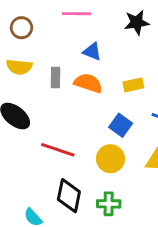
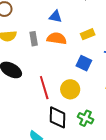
red line: (58, 150) -> (44, 88), turned 65
yellow circle: (110, 159) -> (70, 89), moved
green cross: (109, 204) -> (86, 118), turned 35

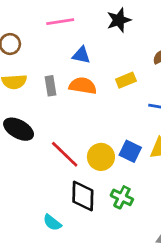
blue square: (84, 63) -> (130, 151), moved
red line: (44, 88) -> (65, 154), turned -30

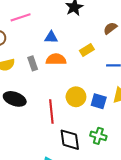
pink line: (60, 22) -> (21, 17), moved
red line: (65, 154) -> (51, 111), turned 50
yellow circle: (101, 157) -> (76, 97), moved

